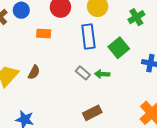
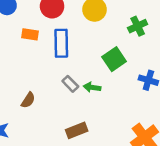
blue rectangle: (88, 37) -> (61, 43), moved
brown semicircle: (34, 72) -> (28, 100), moved

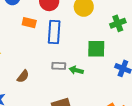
green square: (114, 59) -> (96, 49), turned 30
gray rectangle: (70, 84) -> (59, 66), turned -48

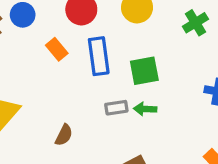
orange rectangle: (29, 23) -> (57, 49), turned 48
green square: (96, 49) -> (144, 71), moved

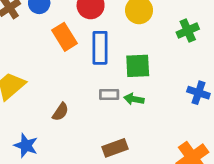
orange rectangle: (57, 49) -> (65, 37), size x1.4

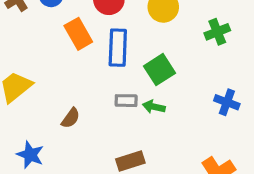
green square: (138, 66) -> (159, 70), turned -32

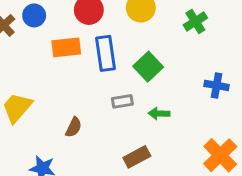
orange rectangle: (78, 34) -> (66, 47), turned -56
green arrow: (154, 107) -> (159, 114), moved

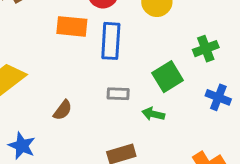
green cross: (195, 21) -> (206, 49), moved
green square: (148, 67) -> (168, 77), moved

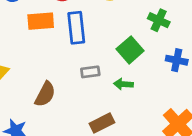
green cross: (206, 49) -> (159, 20), turned -35
brown semicircle: (63, 110) -> (45, 94), size x1.4

